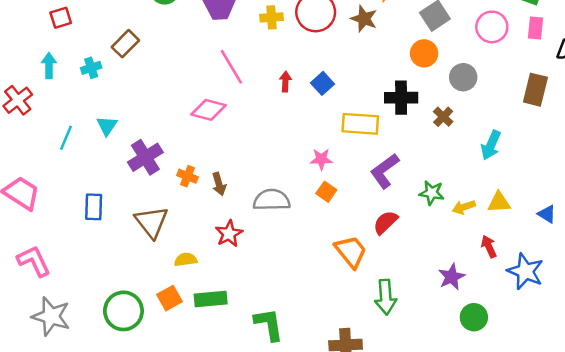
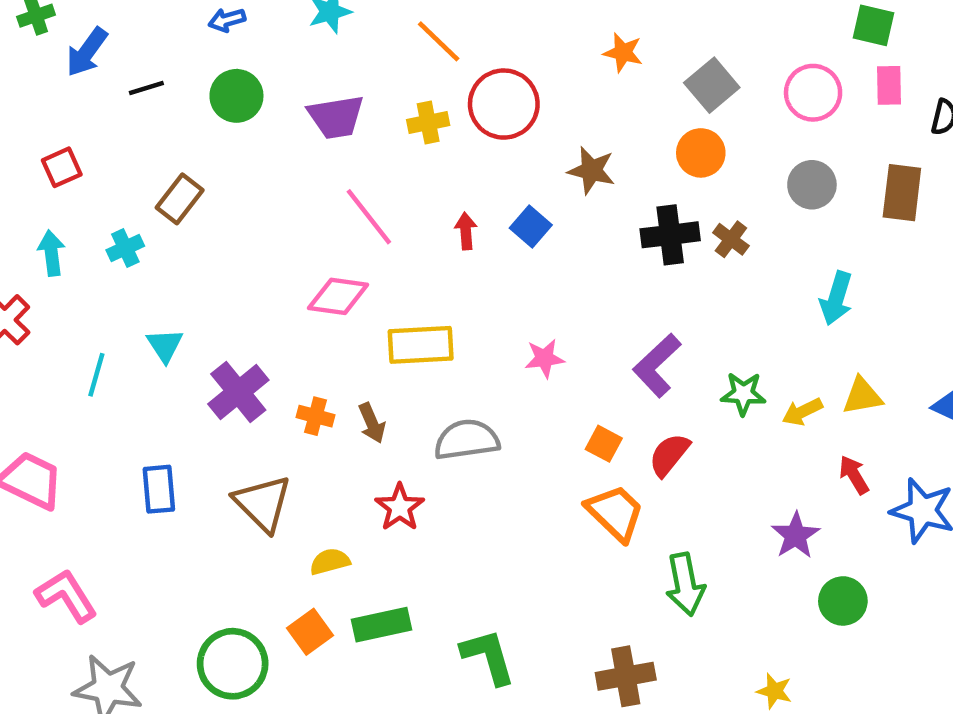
brown star: (364, 19) -> (591, 170), moved
gray circle: (463, 77) -> (812, 185), moved
brown cross: (443, 117) -> (731, 239), moved
yellow rectangle: (360, 124) -> (421, 345), moved
orange square: (326, 192) -> (604, 444), moved

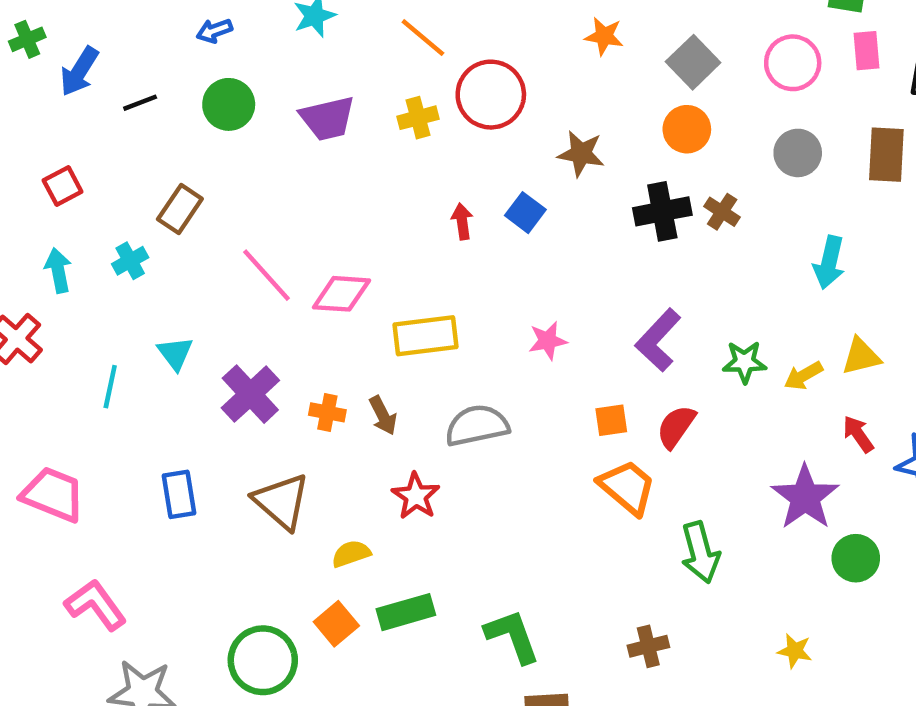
pink line: (369, 217) -> (267, 275), moved
orange square: (604, 444) -> (611, 420), turned -32
purple star: (796, 535) -> (805, 497), size x1.4
brown cross: (626, 676) -> (648, 646), size x0.7

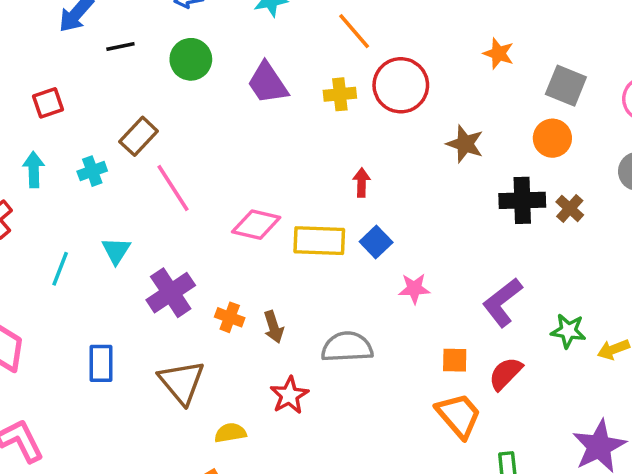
gray square: (693, 62) -> (566, 86), turned -33
purple trapezoid: (327, 118) -> (268, 83), turned 60
blue square: (525, 213) -> (376, 242), moved
pink line: (267, 275) -> (173, 188), moved
yellow rectangle: (425, 336) -> (319, 241), moved

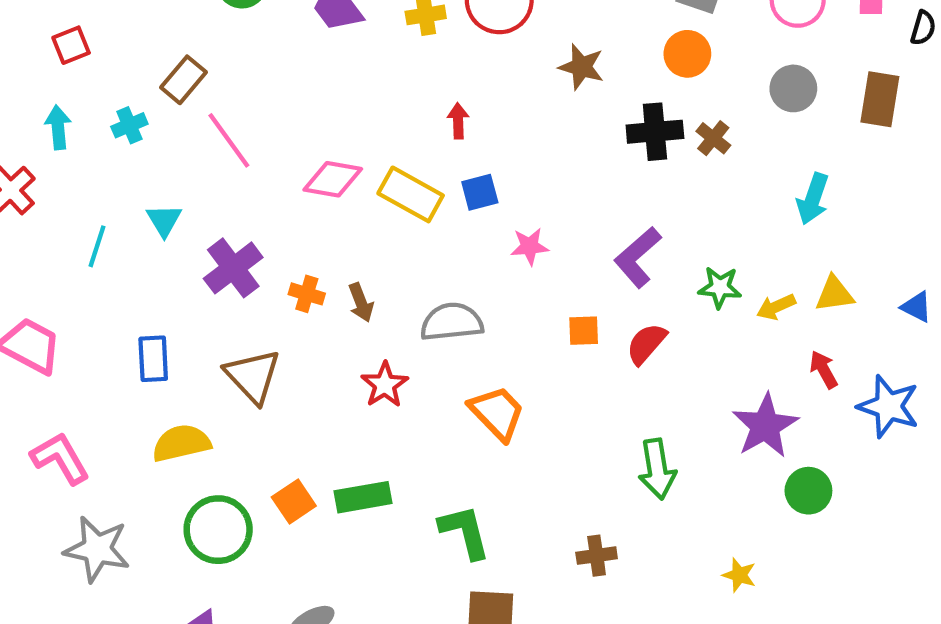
yellow rectangle: (319, 241) -> (411, 194), turned 30
blue square: (376, 242) -> (480, 192), turned 32
orange trapezoid: (459, 415) -> (497, 413), moved
yellow semicircle: (230, 433) -> (181, 443), moved, size x1.5

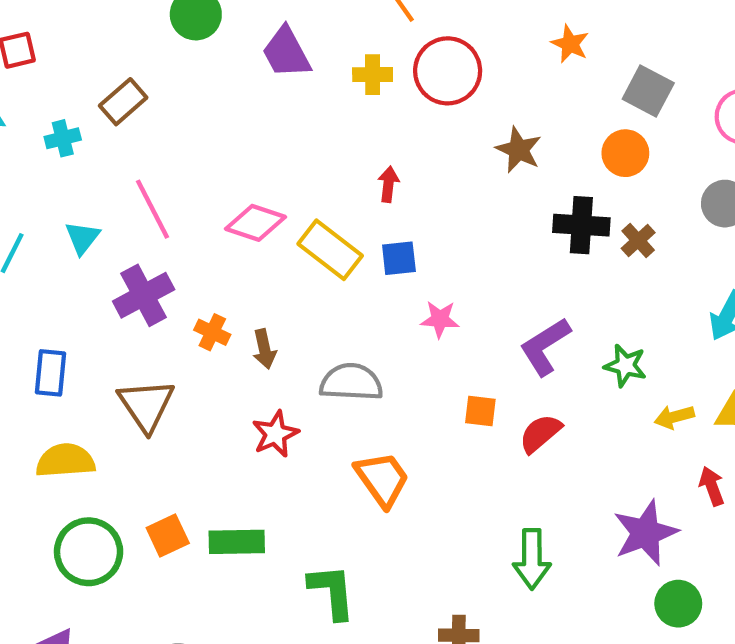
pink line: (229, 140) -> (152, 209), moved
green star: (720, 287) -> (625, 366), moved

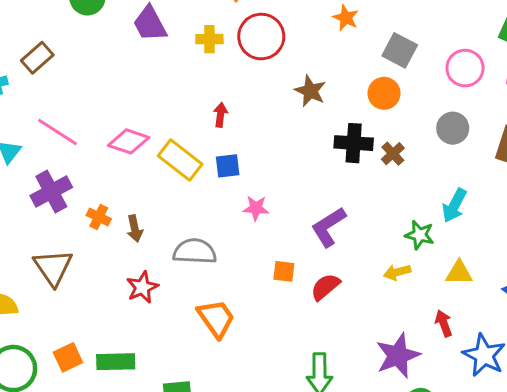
pink line: (152, 209) -> (57, 132), turned -30
green star: (625, 366) -> (420, 235), moved
yellow arrow: (674, 417) -> (397, 272), moved

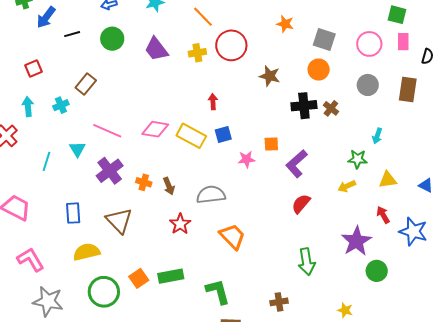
cyan arrow: (454, 205) -> (377, 136), size x0.7
orange square: (284, 271) -> (271, 144), moved

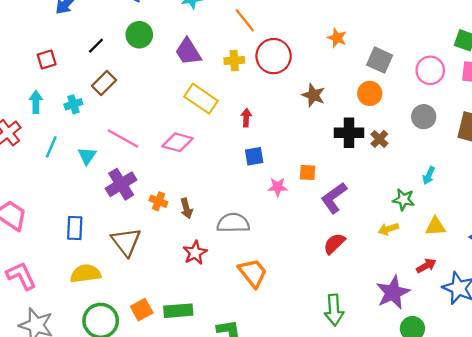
black line: (72, 34) -> (96, 46), moved, turned -35
yellow rectangle: (191, 136) -> (201, 99), moved
cyan line: (47, 161) -> (51, 147), moved
red arrow: (383, 215) -> (426, 266), turned 84

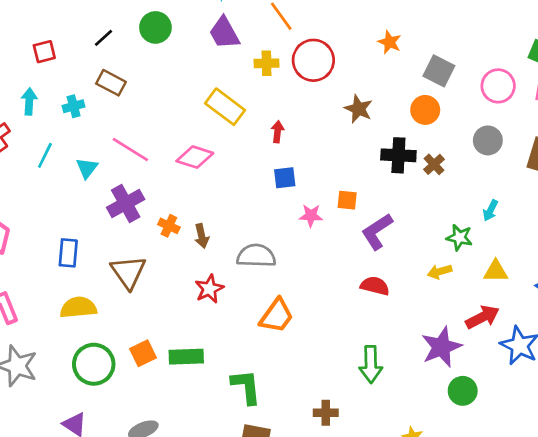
purple trapezoid: (188, 52) -> (224, 33), moved
brown rectangle: (104, 83) -> (111, 83), turned 70
red semicircle: (334, 244) -> (375, 286), turned 55
red arrow: (426, 266) -> (482, 317), size x1.4
orange trapezoid: (253, 273) -> (277, 316), turned 72

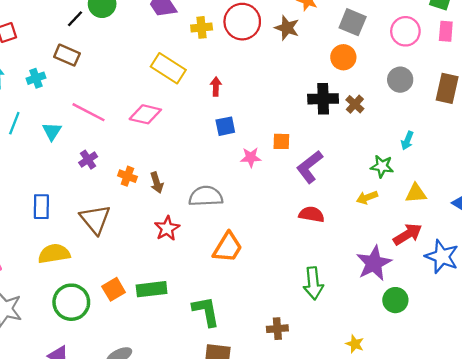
black line: (104, 38) -> (75, 19), moved
brown star: (358, 109) -> (287, 28), moved
purple cross: (126, 203) -> (88, 160), size x0.6

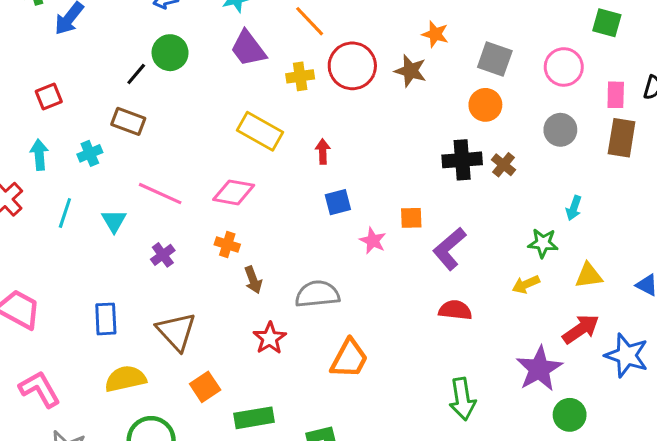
pink rectangle: (446, 31) -> (616, 95), moved
pink star: (251, 157) -> (373, 241), turned 30
orange cross: (127, 176) -> (227, 245), moved
orange square: (114, 289) -> (205, 387), moved

